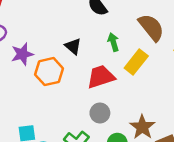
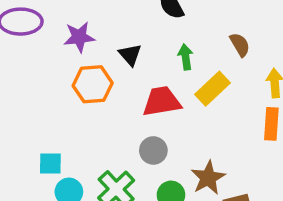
brown semicircle: (151, 27) -> (240, 45), size x0.6
purple star: (22, 54) -> (79, 37), moved

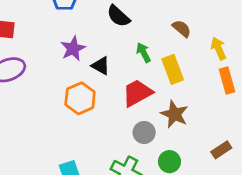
purple star: (79, 37) -> (73, 49), moved
yellow rectangle: (213, 89) -> (173, 69), turned -48
brown star: (208, 178) -> (174, 114), moved

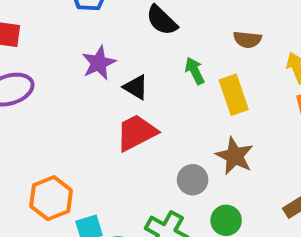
brown semicircle: (182, 29) -> (247, 40), turned 144
red trapezoid: (137, 93) -> (136, 133), moved
orange hexagon: (80, 98) -> (51, 198), moved

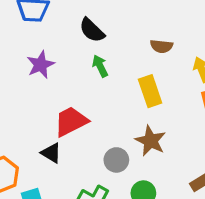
green arrow: (195, 71) -> (100, 66), moved
black triangle: (136, 87) -> (51, 153), moved

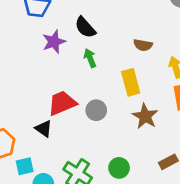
purple star: (41, 65) -> (54, 42), moved
brown star: (151, 141) -> (145, 116), moved
gray circle: (116, 160) -> (96, 110), moved

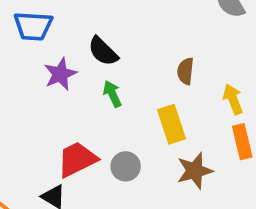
brown semicircle: (143, 45) -> (186, 71), turned 90
brown star: (145, 116) -> (195, 171), turned 30

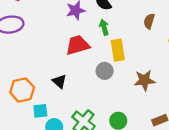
yellow rectangle: (171, 124) -> (118, 50), moved
red trapezoid: (77, 159) -> (78, 45), moved

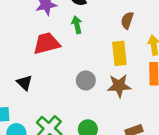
yellow rectangle: (118, 50) -> (119, 53), moved
gray circle: (105, 71) -> (86, 80), moved

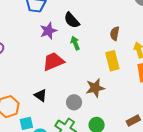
gray circle: (86, 80) -> (74, 102), moved
brown star: (119, 86) -> (95, 88), moved

